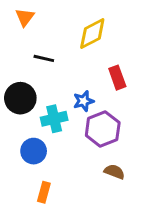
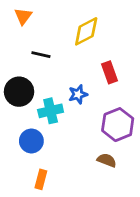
purple hexagon: (103, 129) -> (118, 125), moved

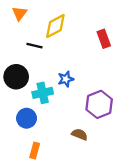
yellow diamond: (86, 31) -> (55, 26), moved
red rectangle: (109, 72) -> (104, 39), moved
brown semicircle: (107, 160) -> (80, 134), moved

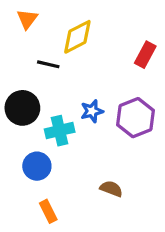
red rectangle: (104, 39) -> (145, 55), turned 48
purple hexagon: (99, 104) -> (136, 118), moved
orange rectangle: (35, 150) -> (48, 211), turned -42

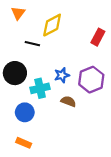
brown semicircle: (111, 189) -> (68, 101), moved
orange rectangle: (48, 211) -> (24, 143), moved, turned -40

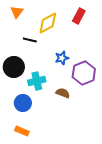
red rectangle: (98, 37) -> (79, 16), moved
blue star: (62, 75) -> (62, 58), moved

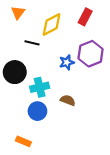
purple hexagon: (84, 73) -> (91, 54), moved
blue circle: (23, 103) -> (37, 111), moved

